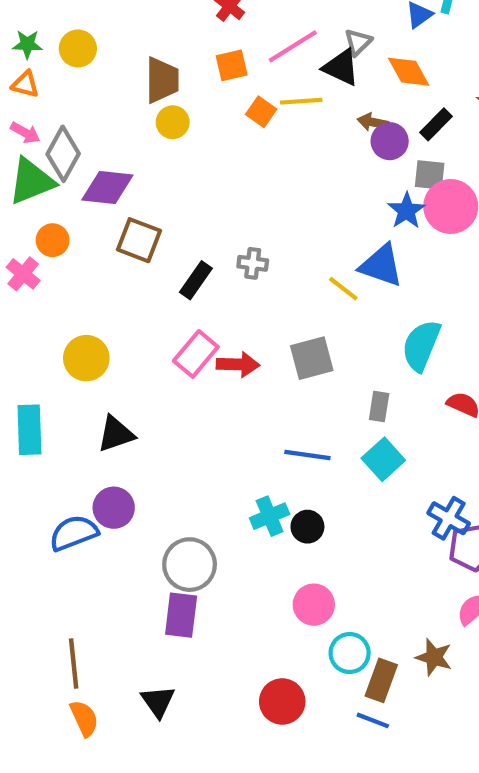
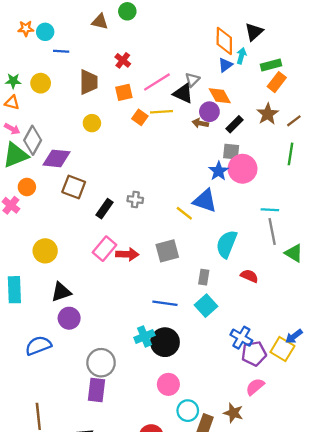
brown trapezoid: (162, 80) -> (89, 82), moved
purple circle: (390, 141) -> (209, 112), moved
purple circle: (114, 508) -> (69, 318), moved
black circle: (307, 527) -> (165, 342), size x1.6

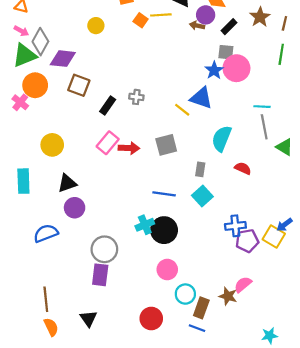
brown line: (294, 121) -> (284, 23), turned -40
orange circle: (27, 187) -> (35, 85), size x1.5
blue cross: (241, 338) -> (235, 226), turned -36
pink semicircle: (255, 387) -> (243, 284), moved

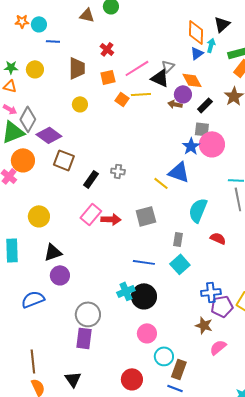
purple diamond: (63, 59) -> (49, 135), turned 30
brown star: (228, 296) -> (204, 325), moved

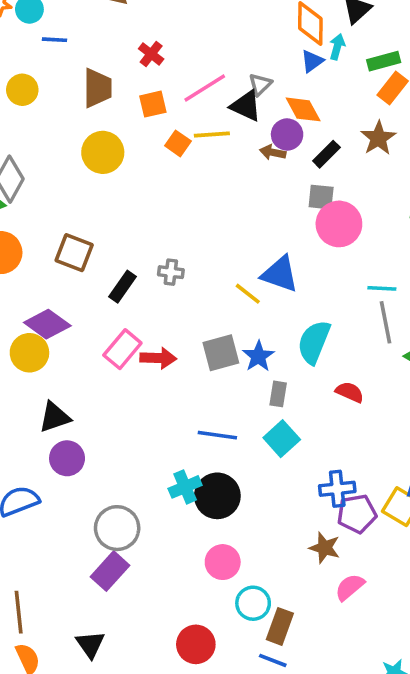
yellow circle: (80, 104) -> (103, 152), size x1.5
purple diamond: (49, 135) -> (47, 324), moved
blue star: (191, 146) -> (258, 356), moved
purple rectangle: (84, 338) -> (110, 571), turned 35

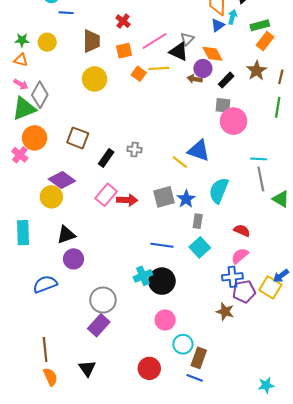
red semicircle: (350, 392) -> (242, 231), moved
pink semicircle: (350, 587) -> (240, 256), moved

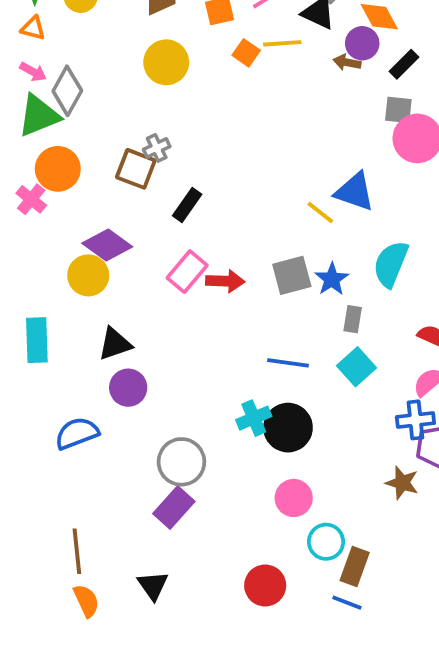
gray cross: (135, 150) -> (157, 148), moved, turned -32

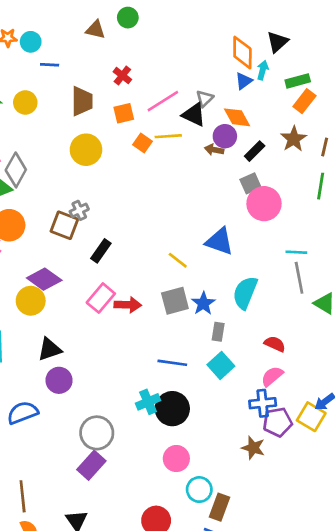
gray square: (398, 110) -> (251, 183), turned -30
yellow line: (320, 213) -> (178, 260), moved

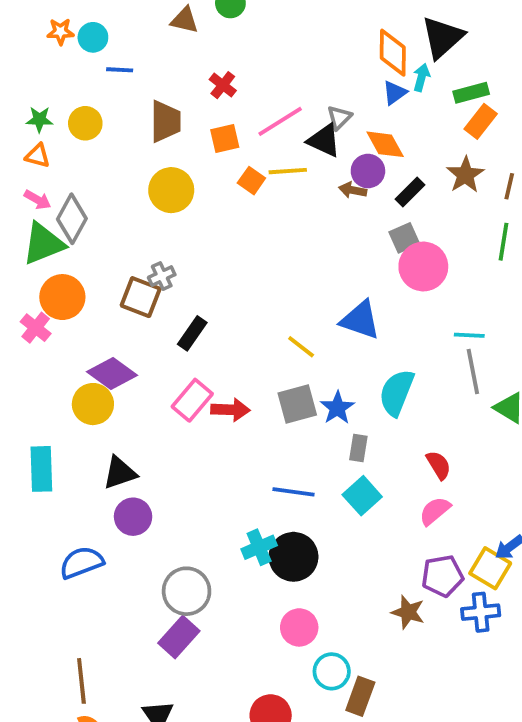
black triangle: (277, 42) -> (442, 37), size x1.4
red semicircle: (275, 344) -> (439, 465), turned 35
blue cross: (263, 403) -> (481, 612), moved

